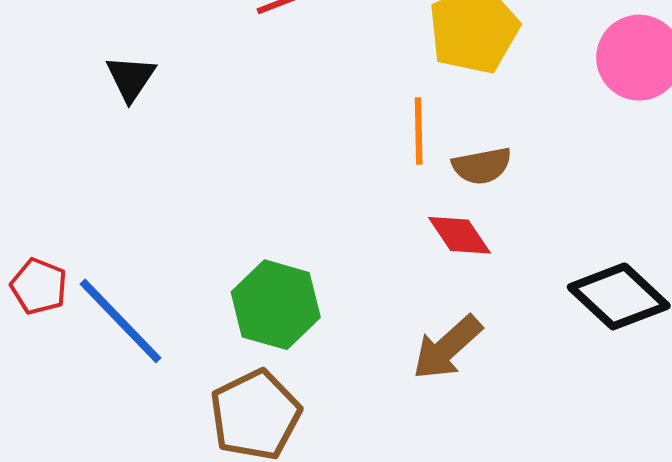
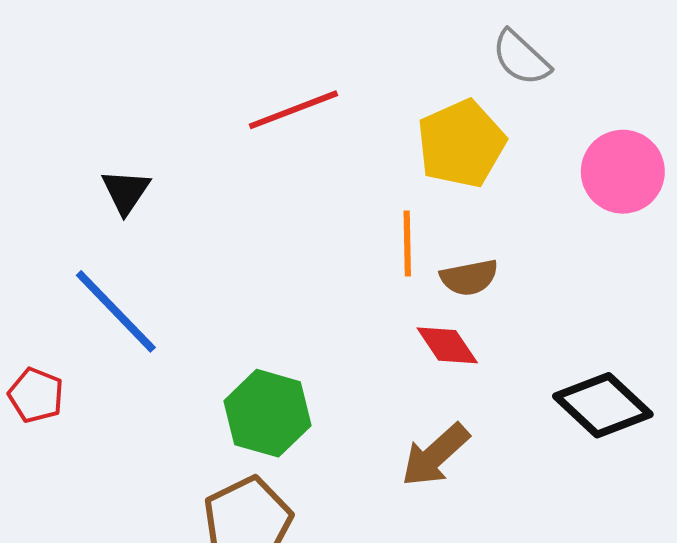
blue line: (120, 321) -> (116, 311), moved

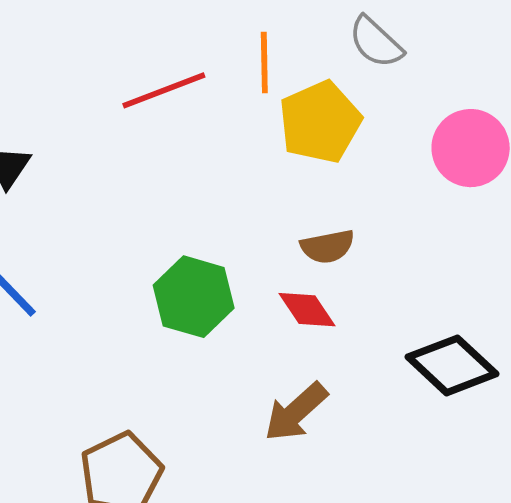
orange line: (407, 244) -> (264, 63), moved
green hexagon: (268, 413) -> (194, 297), moved

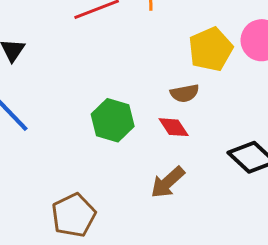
yellow pentagon: (320, 122) -> (211, 49), moved

